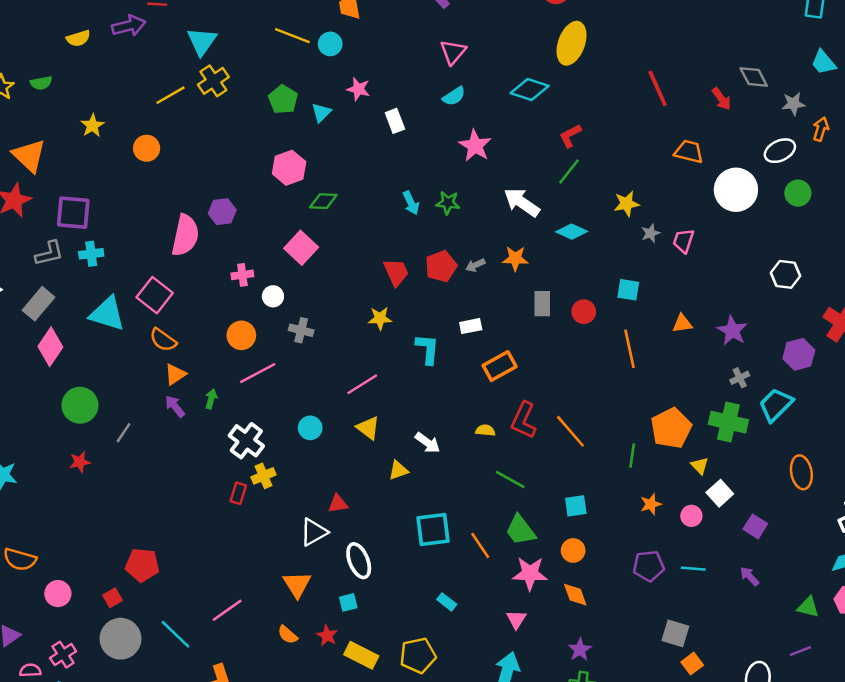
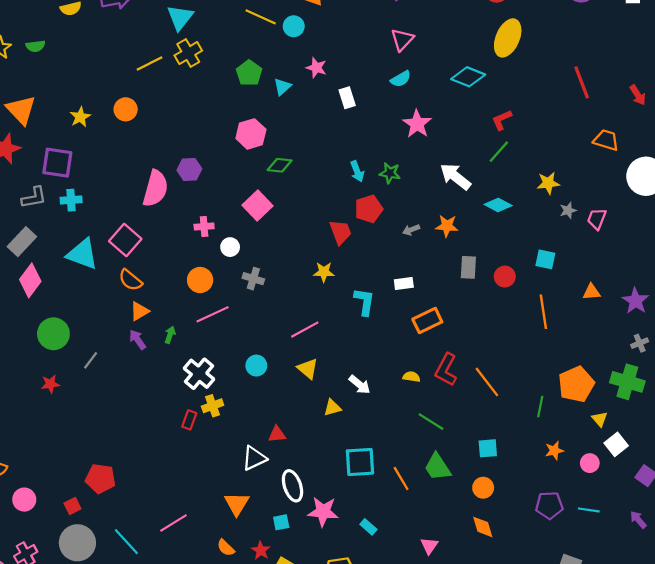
yellow star: (92, 126) -> (80, 117), moved
red pentagon: (441, 266) -> (369, 209), moved
pink star: (530, 573) -> (323, 512), moved

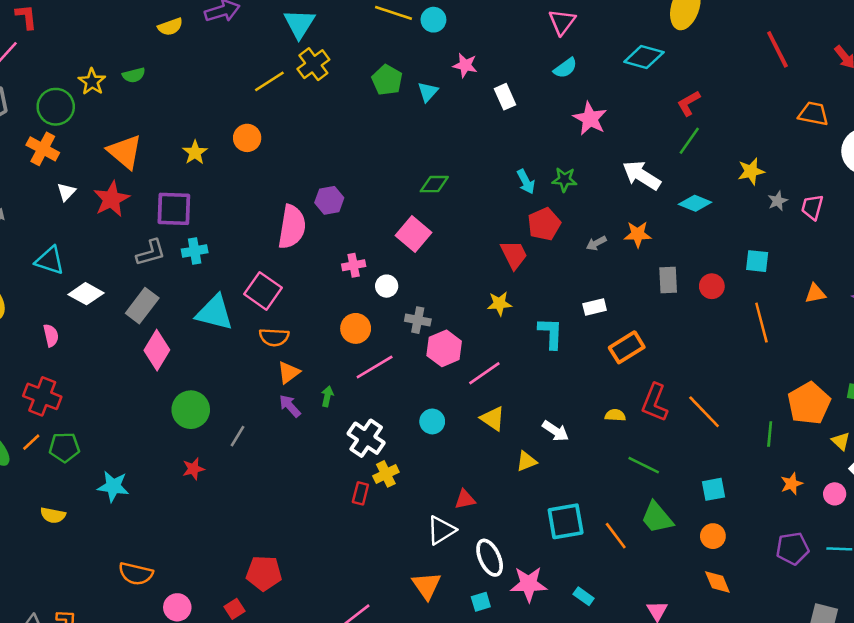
pink hexagon: (251, 134) -> (444, 348), moved
orange semicircle: (130, 280) -> (274, 337), turned -30

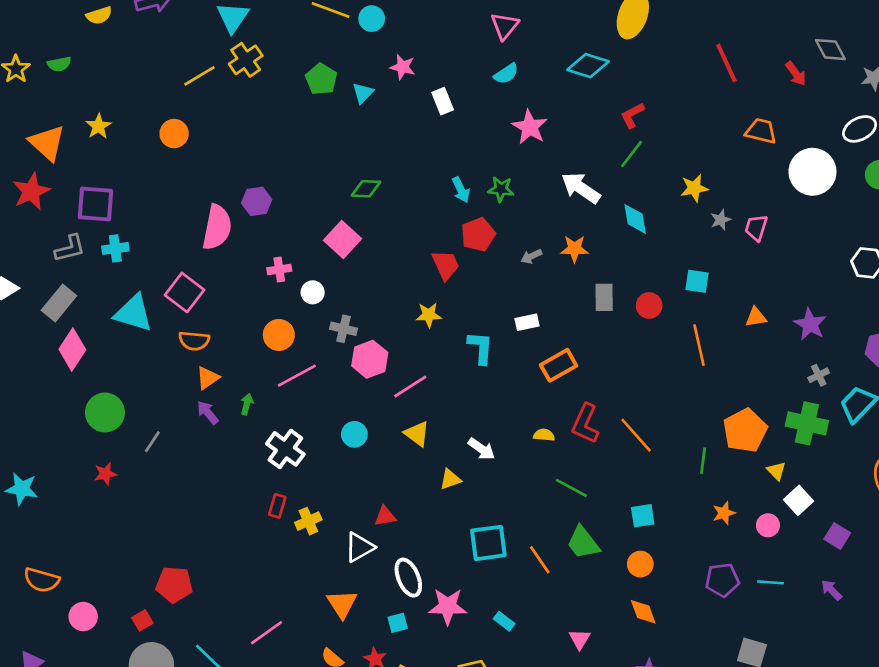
yellow star: (195, 152) -> (99, 126), moved
cyan diamond: (695, 203) -> (635, 219), turned 56
yellow cross: (386, 474) -> (308, 521), moved

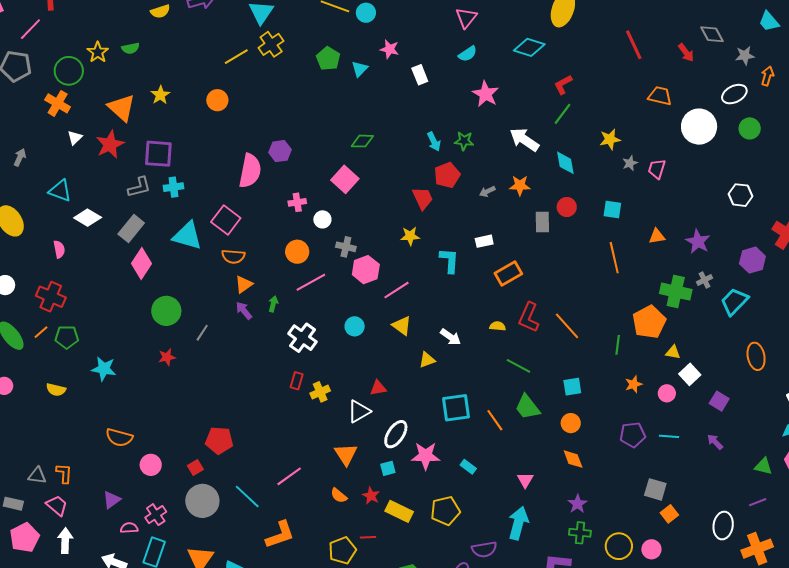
red circle: (649, 305) -> (567, 207), moved
green cross: (807, 423) -> (676, 292), moved
yellow triangle: (776, 471) -> (673, 352), turned -35
white ellipse: (408, 578) -> (396, 434), turned 56

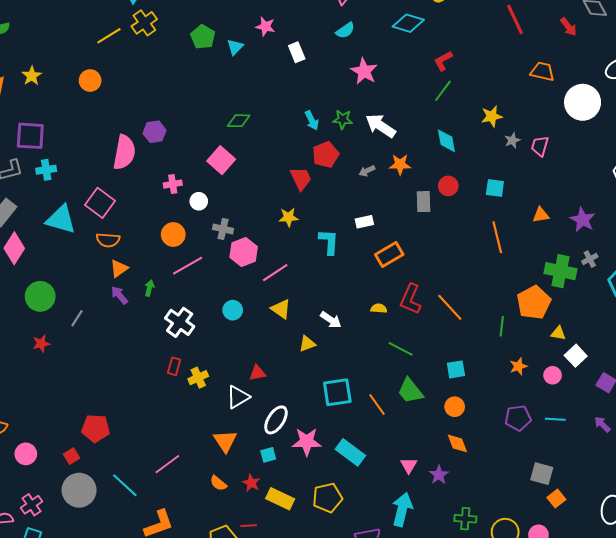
white arrow: (524, 140) -> (381, 126), moved
cyan rectangle: (468, 467) -> (350, 452), size x1.8
purple star: (577, 504) -> (439, 475), moved

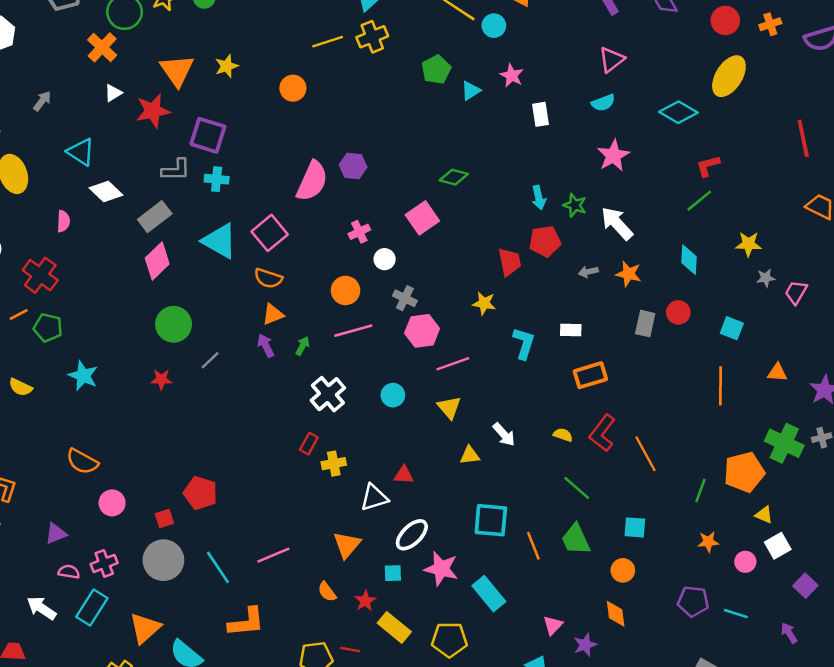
pink cross: (173, 184) -> (359, 232), turned -30

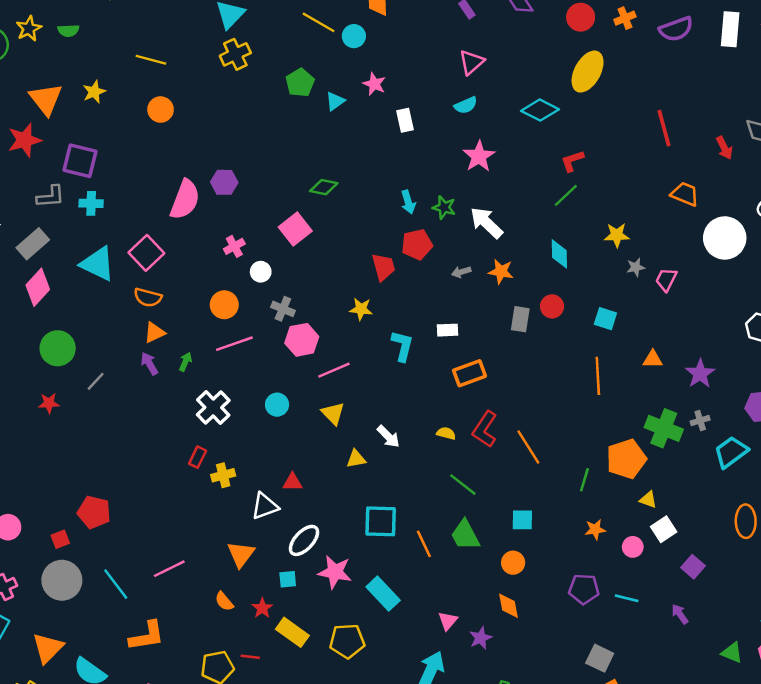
yellow line: (328, 42) -> (151, 60), moved, turned 36

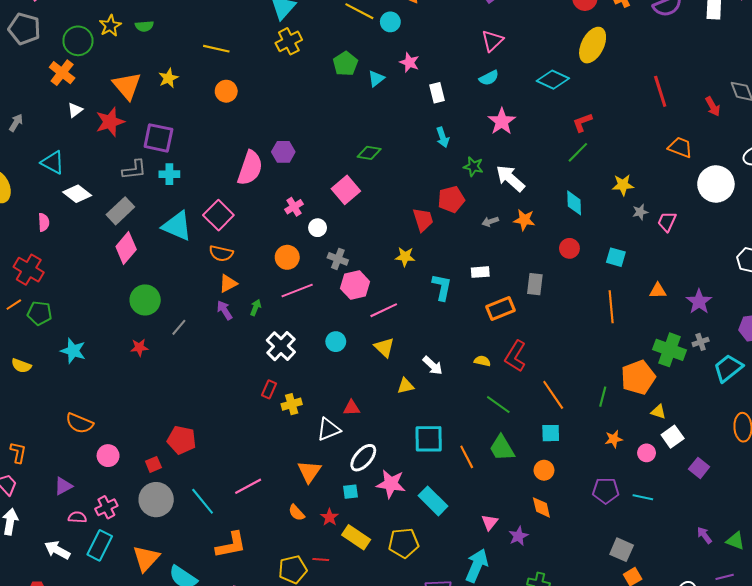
cyan arrow: (408, 202) -> (443, 137), moved
gray rectangle: (520, 319) -> (535, 284), moved
orange line: (528, 447) -> (553, 395), moved
purple arrow: (680, 614) -> (704, 535), moved

